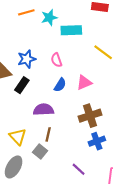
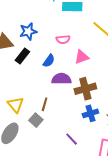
pink semicircle: (56, 60) -> (63, 39), moved, turned -80
blue semicircle: (60, 85) -> (49, 61), moved
purple semicircle: (43, 110) -> (61, 79), moved

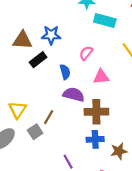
pink semicircle: (63, 39) -> (86, 53), turned 120
blue semicircle: (49, 61) -> (65, 72), turned -64

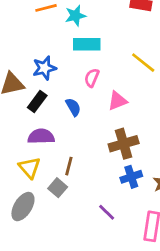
cyan rectangle: (105, 20) -> (87, 44), moved
purple semicircle: (74, 95) -> (41, 136), moved

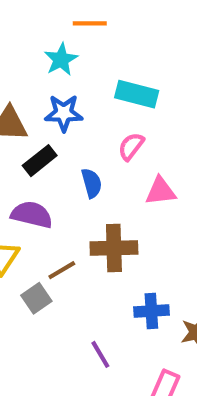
cyan star: (75, 16) -> (61, 59), moved, turned -30
brown cross: (124, 144) -> (114, 248), moved
brown line: (69, 166) -> (62, 270), turned 30

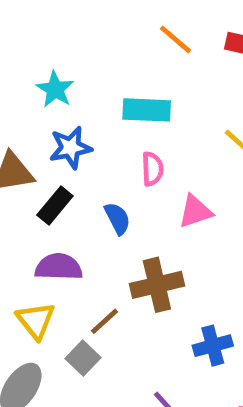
orange line: (90, 23) -> (176, 39), moved, turned 52
pink semicircle: (131, 146) -> (152, 169), turned 152

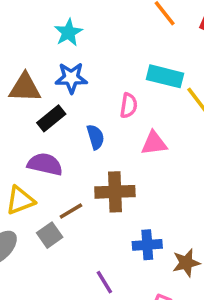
cyan rectangle: (147, 110) -> (165, 76), moved
yellow triangle: (36, 321) -> (20, 200), turned 36

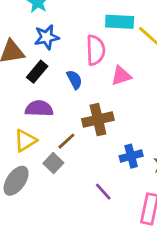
pink semicircle: (129, 106) -> (96, 50), size x1.5

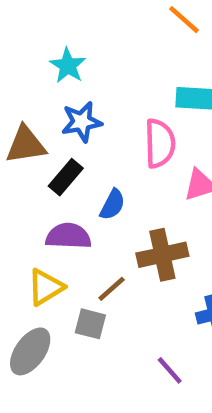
blue semicircle: (74, 80) -> (112, 205), moved, turned 54
gray square: (53, 163) -> (90, 324), turned -30

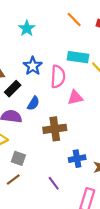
cyan star: (68, 66) -> (27, 28), moved
blue star: (82, 122) -> (33, 66), moved, turned -30
brown line: (112, 289) -> (13, 180), moved

